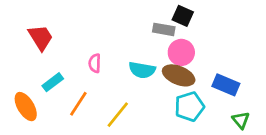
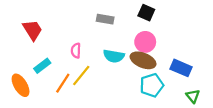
gray rectangle: (164, 29) -> (105, 19), moved
yellow line: (118, 115) -> (81, 76), moved

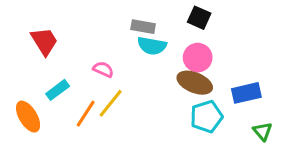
pink semicircle: (76, 51) -> (103, 69), turned 112
cyan semicircle: (114, 56) -> (152, 46), moved
blue rectangle: (181, 68) -> (246, 93), turned -36

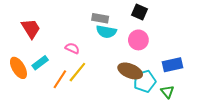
brown ellipse: (195, 83) -> (130, 71), moved
orange ellipse: (28, 117) -> (18, 68), moved
green triangle: (263, 131) -> (167, 92), moved

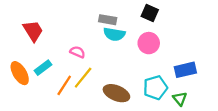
brown ellipse: (130, 71) -> (116, 93), moved

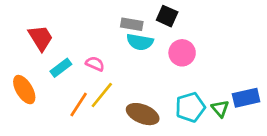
black square: (150, 13) -> (167, 16), moved
cyan rectangle: (43, 68) -> (61, 68), moved
blue rectangle: (185, 70) -> (246, 98), moved
green triangle: (180, 99) -> (220, 109), moved

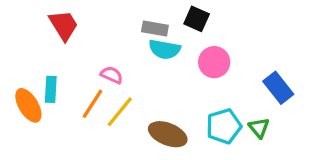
red trapezoid: (41, 38) -> (64, 25), moved
cyan rectangle: (61, 68) -> (51, 89), moved, turned -50
blue rectangle: (246, 98) -> (278, 88), moved, turned 65
orange line: (79, 105) -> (92, 104), moved

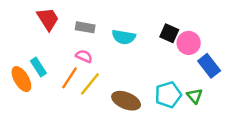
black square: (197, 19) -> (169, 33), moved
gray rectangle: (155, 28) -> (85, 27), moved
pink circle: (214, 62) -> (189, 43), moved
cyan rectangle: (51, 89) -> (38, 67), turned -36

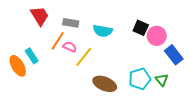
orange line: (70, 78) -> (58, 41), moved
yellow line: (90, 84) -> (84, 57), moved

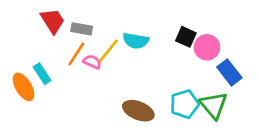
gray rectangle: (71, 23) -> (82, 29), moved
yellow line: (84, 57) -> (108, 51), moved
green triangle: (162, 80) -> (214, 105), size x1.6

